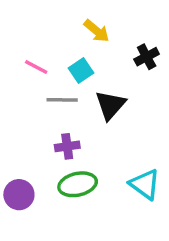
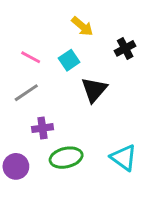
gray line: (62, 100) -> (26, 93), moved, turned -35
purple cross: (67, 146) -> (42, 128), moved

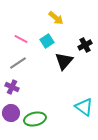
black cross: (125, 48) -> (85, 45), moved
purple cross: (42, 128) -> (12, 87), moved, turned 32
green ellipse: (66, 158) -> (35, 119), moved

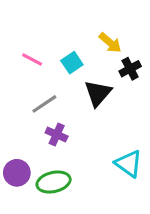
yellow arrow: (56, 18) -> (110, 43), moved
gray line: (18, 63) -> (44, 104), moved
purple cross: (12, 87) -> (57, 135), moved

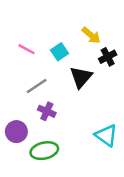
purple circle: (17, 173) -> (16, 132), moved

